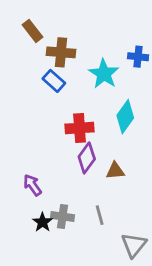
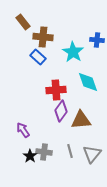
cyan diamond: (125, 117) -> (88, 82), turned -55
brown triangle: (115, 171) -> (81, 120), size x1.5
gray triangle: (134, 245) -> (92, 154), moved

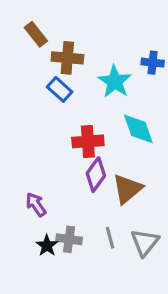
brown triangle: (81, 120) -> (127, 189), turned -35

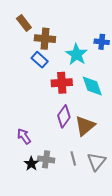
red cross: (88, 141) -> (62, 83), moved

